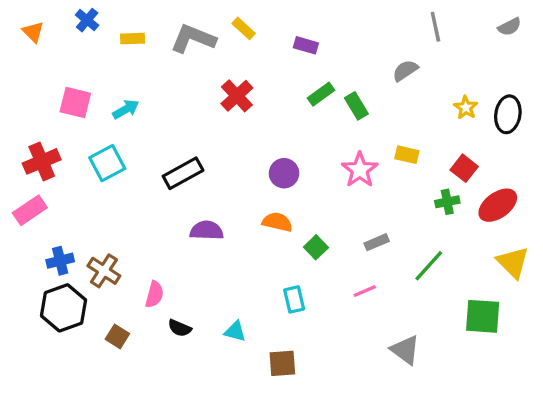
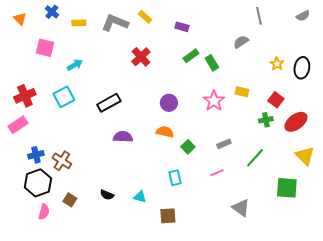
pink square: (75, 103) -> (45, 48), moved
pink semicircle: (154, 294) -> (44, 212), moved

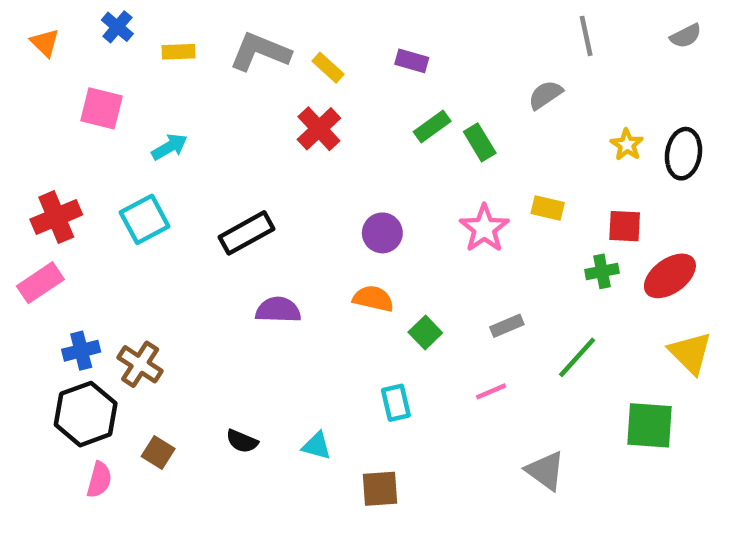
yellow rectangle: (145, 17) -> (328, 68), moved
red square: (276, 100) -> (625, 226), turned -35

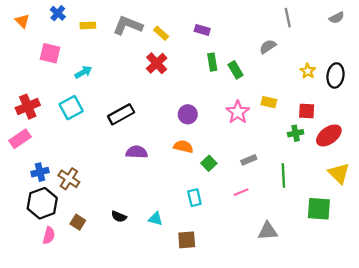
green rectangle: (432, 126) -> (212, 62), turned -63
green line: (577, 357) -> (283, 175), turned -45
gray triangle: (545, 471) -> (268, 231), turned -40

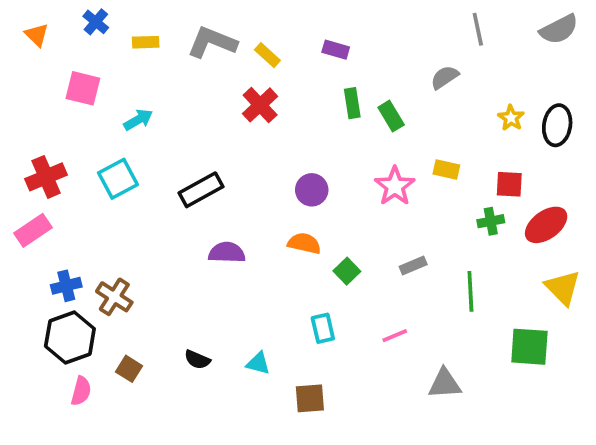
gray semicircle: (337, 18) -> (559, 29), size x1.5
pink line: (241, 192) -> (395, 336), moved

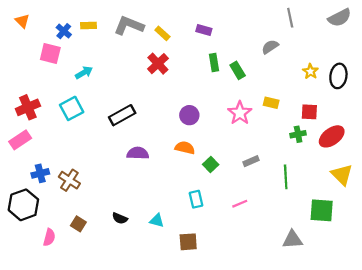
blue cross: (96, 22) -> (64, 31), moved
black hexagon: (70, 337) -> (23, 205), moved
gray triangle: (445, 384) -> (292, 240), moved

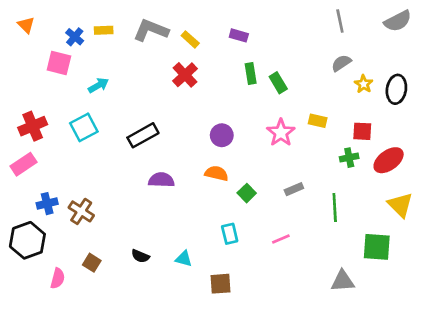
gray semicircle: (270, 47) -> (341, 63), moved

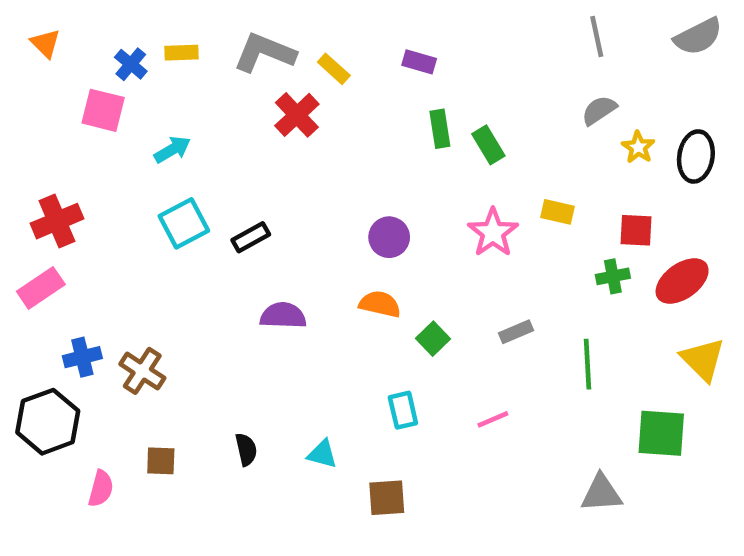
red cross: (185, 75) -> (297, 115), moved
cyan square: (84, 127) -> (184, 223), moved
black rectangle: (143, 135) -> (251, 237), size x0.7
black semicircle: (140, 256) -> (246, 449), turned -126
brown square: (92, 263) -> (161, 461), turned -30

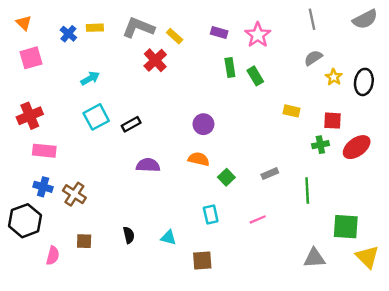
pink square: (103, 110) -> (31, 58), moved, turned -30
pink star: (493, 233) -> (258, 35), moved
pink rectangle: (41, 288) -> (44, 151), moved, turned 40
blue cross: (82, 357) -> (43, 187), turned 30
yellow triangle: (703, 359) -> (367, 257), moved

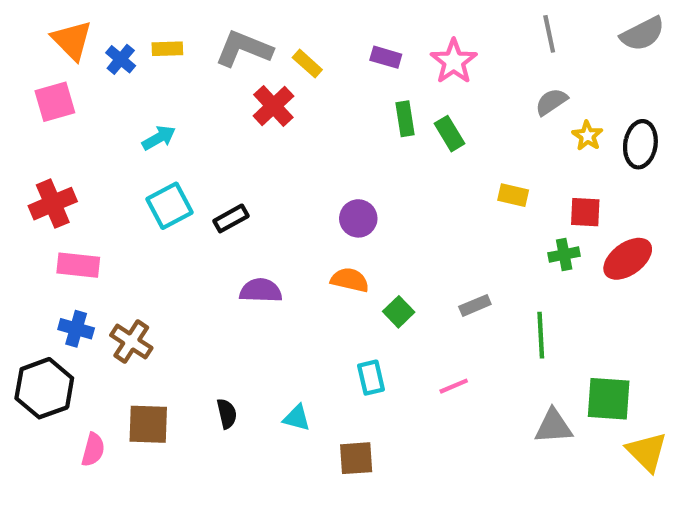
orange triangle: (24, 23) -> (72, 40), moved, size x1.5
brown square: (84, 241) -> (148, 424), size x1.5
gray triangle: (314, 258) -> (553, 426), moved

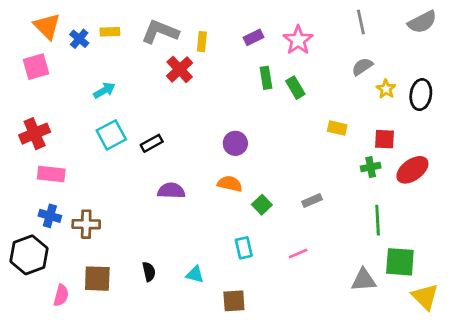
purple rectangle: (386, 57) -> (253, 37), turned -42
yellow rectangle: (307, 64) -> (202, 42), turned 54
green line: (541, 335) -> (378, 220), moved
brown cross: (131, 341) -> (86, 224), turned -32

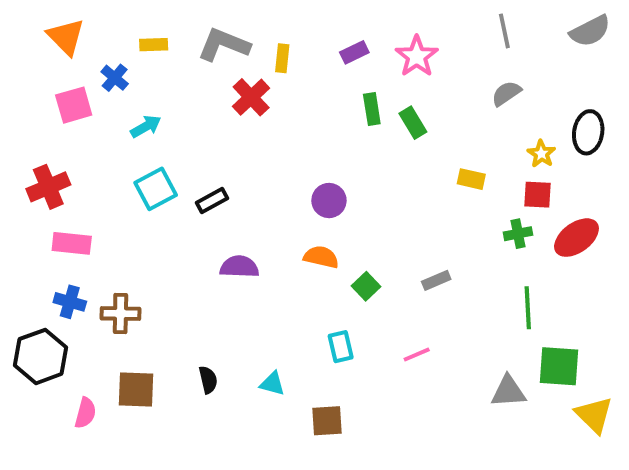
blue cross: (79, 39) -> (115, 78), moved
pink square: (36, 67) -> (74, 105), moved
yellow star: (386, 89) -> (541, 154), moved

